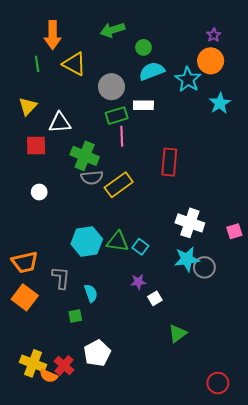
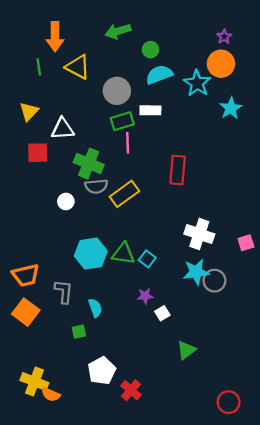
white circle: (39, 192) -> (66, 201), moved
red cross: (64, 365) -> (131, 390), moved

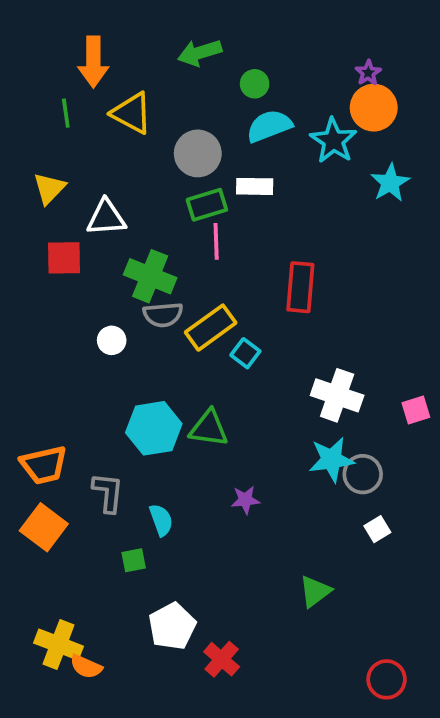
purple star: (224, 37) -> (368, 73), moved
cyan square: (147, 259) -> (245, 353), moved
white square: (162, 313) -> (377, 529), moved

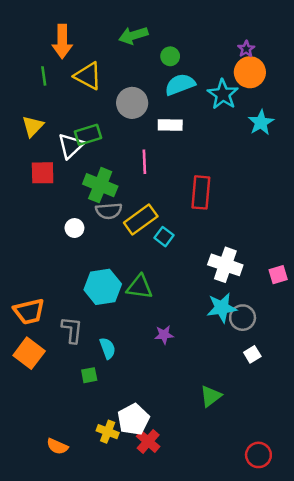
green rectangle: (207, 205) -> (88, 135), moved
white triangle: (106, 218) -> (71, 146), turned -40
white pentagon: (172, 626) -> (133, 419), moved
yellow cross: (58, 645) -> (108, 432), moved, size x0.7

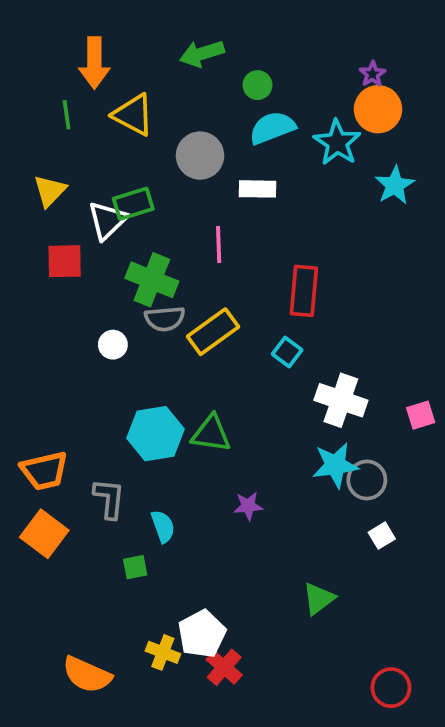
cyan square: (164, 237) -> (287, 352), moved
orange semicircle: (57, 446) -> (87, 675), size x1.5

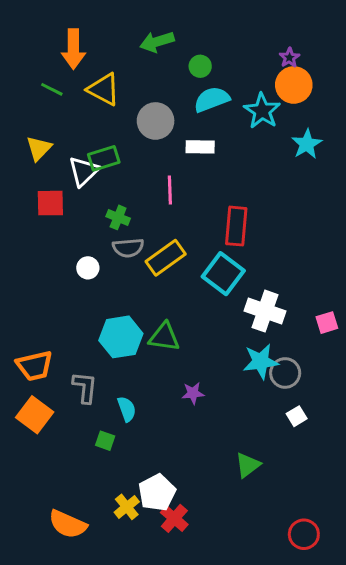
green line: (67, 115) -> (52, 89), turned -55
green cross: (152, 280) -> (118, 217), size x0.6
cyan square: (287, 352) -> (223, 274), size x1.8
green square: (135, 567) -> (105, 441), turned 30
yellow cross: (163, 652) -> (127, 507), turned 30

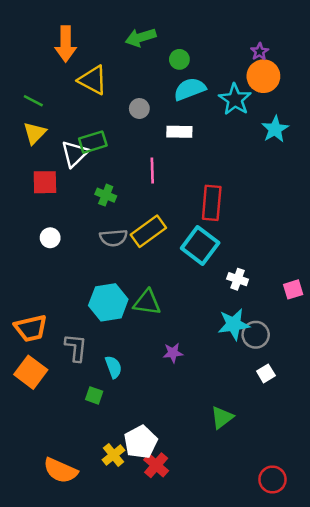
green line: (52, 89) -> (33, 101), moved
gray circle: (156, 121) -> (139, 109), size x0.6
gray semicircle: (128, 248) -> (113, 238), moved
white circle: (88, 268) -> (50, 238), moved
white cross: (265, 311) -> (238, 279), size x0.6

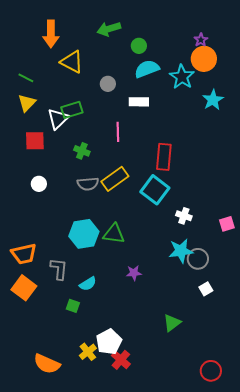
cyan semicircle: (113, 367) -> (88, 284), turned 78

